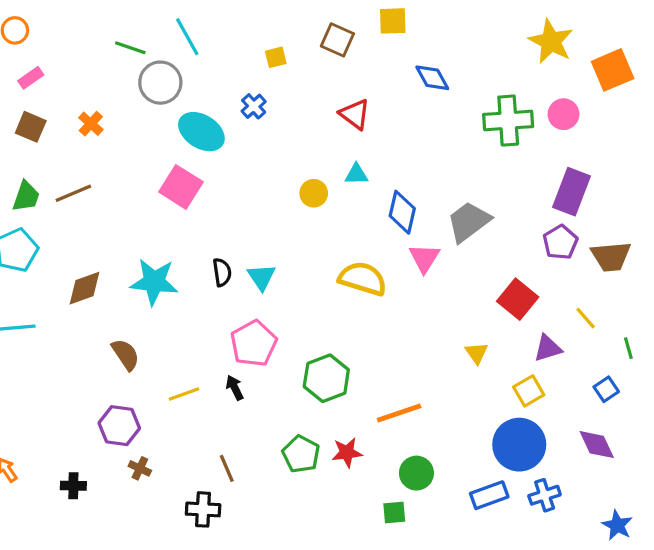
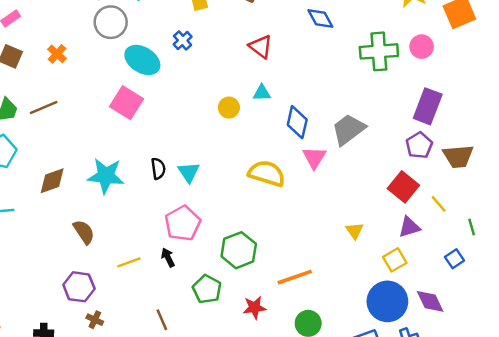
red square: (518, 299) -> (403, 187), moved
purple diamond: (597, 445) -> (430, 301), moved
green pentagon: (301, 454) -> (207, 289), moved

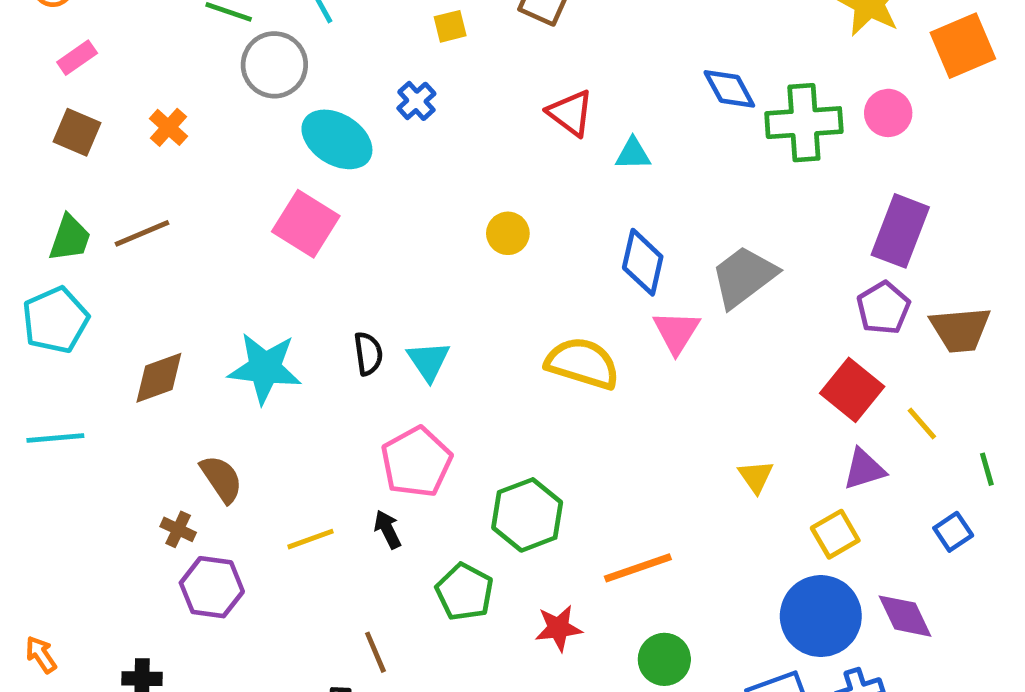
blue diamond: (320, 19) -> (729, 89), moved
cyan triangle: (262, 93) -> (633, 154), moved
brown cross: (95, 320) -> (178, 529), moved

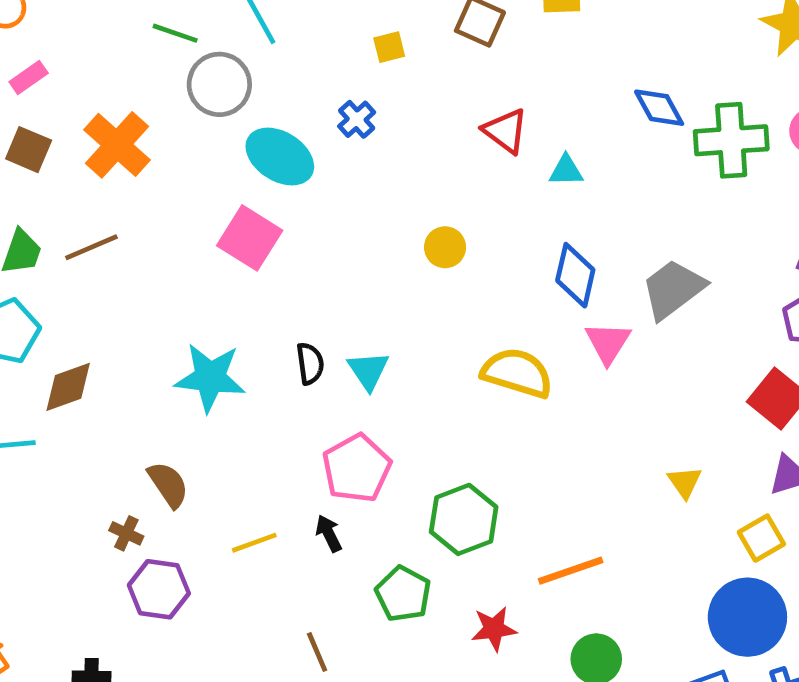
orange cross: (168, 127) -> (117, 145), size x1.8
brown diamond: (159, 378) -> (68, 387), moved

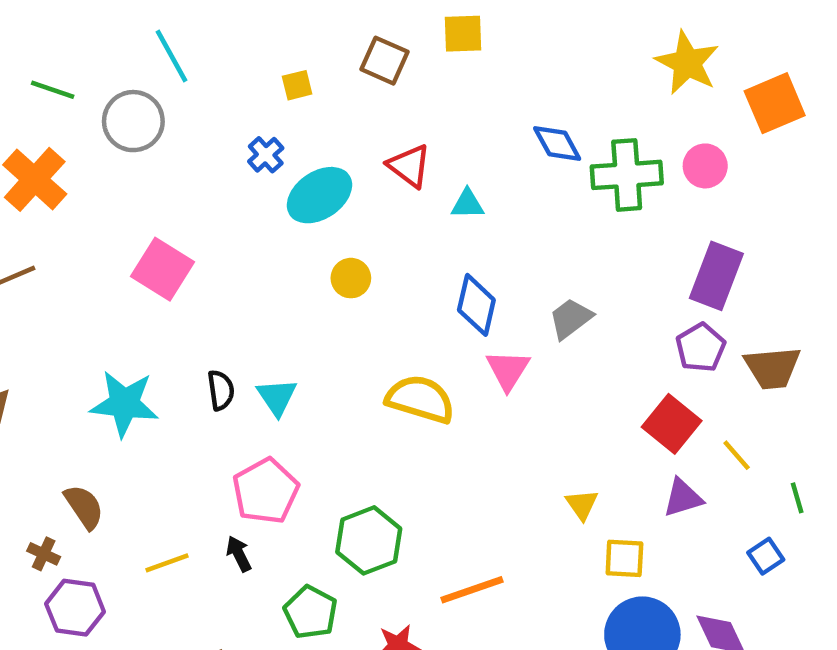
green line: (175, 33) -> (53, 90), moved
cyan ellipse: (280, 157) -> (319, 195), moved, turned -66
gray trapezoid: (673, 289) -> (571, 318), size x0.7
yellow square: (761, 538) -> (624, 558), moved, turned 33

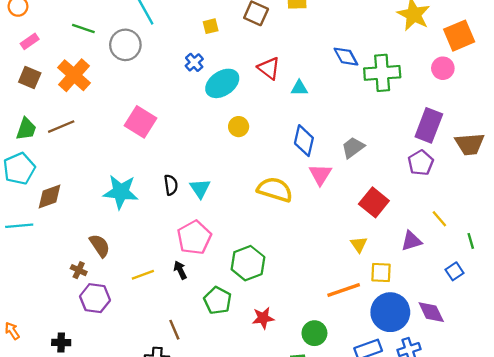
pink circle: (705, 166) -> (443, 68), moved
brown trapezoid: (772, 368) -> (470, 144), moved
red square: (672, 424) -> (374, 202), moved
orange line: (472, 590) -> (344, 290), moved

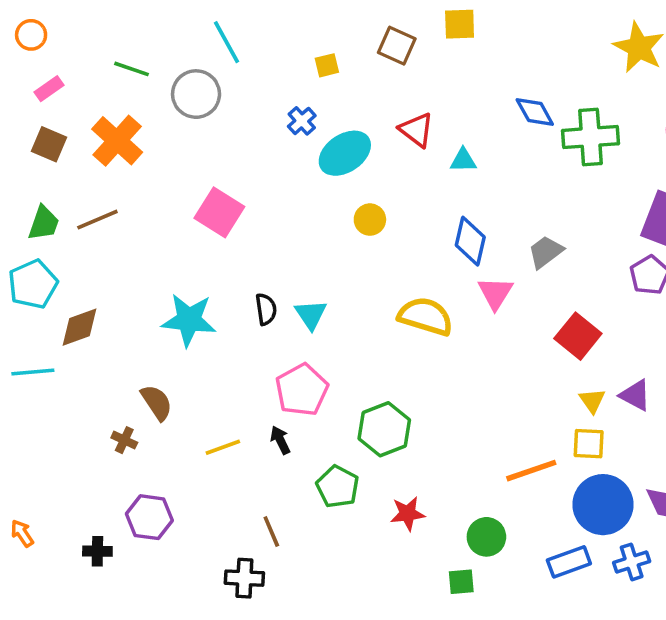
purple triangle: (411, 241) -> (635, 395), turned 45
yellow triangle: (359, 244) -> (592, 401), moved
purple hexagon: (95, 298) -> (149, 517), moved

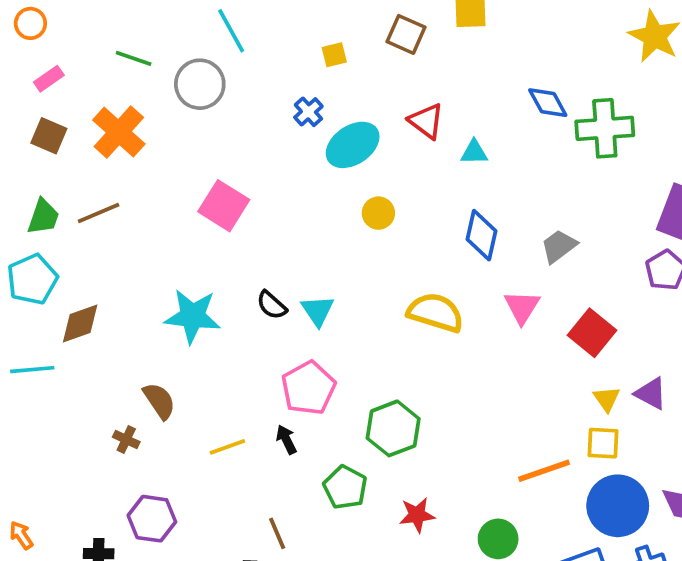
pink triangle: (495, 293) -> (522, 307), moved
black semicircle: (266, 309) -> (272, 305), turned 140

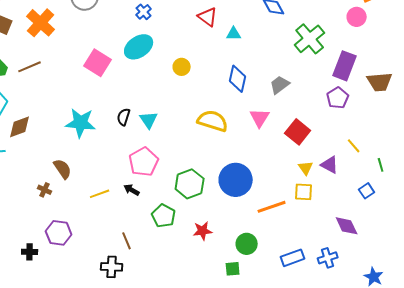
green cross: (605, 128) -> (310, 39), moved, turned -36
cyan ellipse: (353, 145) -> (139, 47), moved
black semicircle: (272, 305) -> (124, 117), turned 66
black arrow: (286, 439) -> (132, 190), turned -35
blue circle: (618, 506) -> (236, 180), moved

